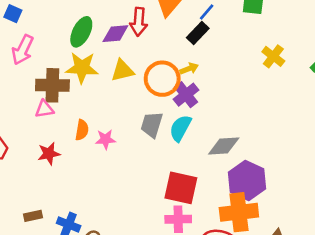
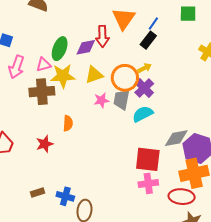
pink triangle: (44, 109) -> (44, 65), moved
gray trapezoid: (152, 125) -> (122, 100), moved
cyan semicircle: (180, 128) -> (143, 114), turned 40
pink star: (106, 139) -> (101, 100), moved
gray diamond: (224, 146) -> (176, 138), moved

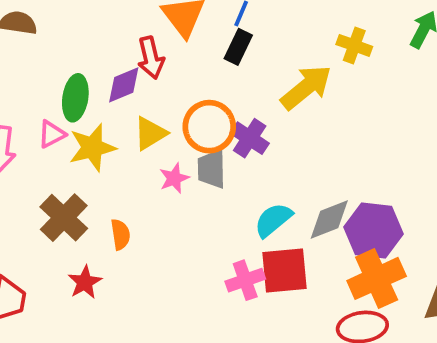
yellow arrow: (145, 68) -> (306, 87), moved, size x2.0
brown cross: (42, 92) -> (64, 218), moved, turned -30
cyan semicircle: (143, 114) -> (273, 220), moved
pink cross: (148, 183) -> (245, 280), moved

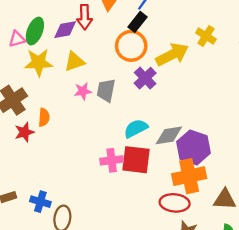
orange circle: (209, 127) -> (131, 46), moved
pink triangle: (52, 134) -> (17, 39), moved
purple cross: (250, 138) -> (145, 78), moved
red star: (85, 282) -> (24, 132), moved

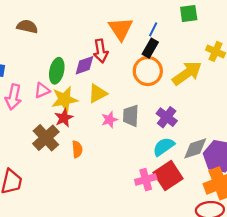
pink triangle: (17, 39) -> (42, 90), moved
purple cross: (145, 78) -> (167, 117), moved
red star: (24, 132) -> (64, 118), moved
red square: (136, 160) -> (168, 176), turned -32

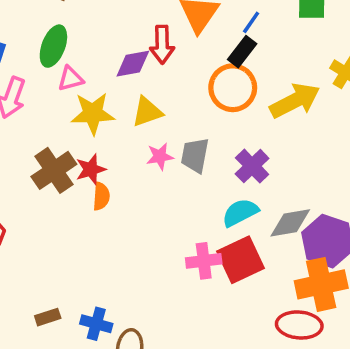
green ellipse: (57, 71) -> (53, 46), moved
pink triangle: (42, 90) -> (71, 79), moved
red star: (64, 118) -> (91, 169), moved

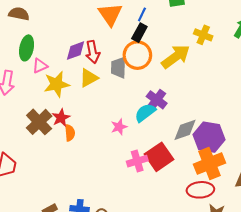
red arrow: (162, 45) -> (93, 52), moved
gray trapezoid: (195, 155) -> (119, 68), moved
pink star: (160, 156) -> (119, 127), moved
cyan semicircle: (240, 213) -> (145, 113), moved

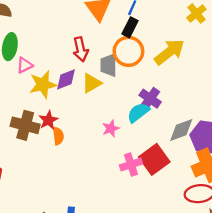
yellow cross: (203, 35) -> (196, 13), moved, turned 30
purple diamond: (76, 51) -> (66, 79), moved
yellow triangle: (89, 78) -> (92, 83), moved
brown cross: (39, 122) -> (25, 125), turned -30

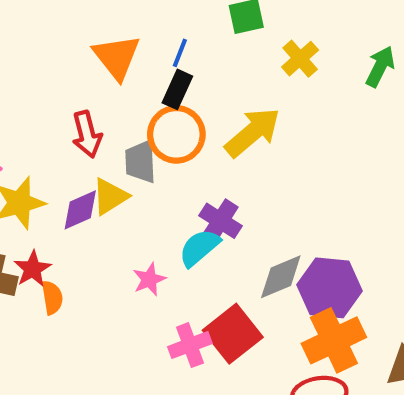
purple diamond: (66, 79) -> (80, 210), moved

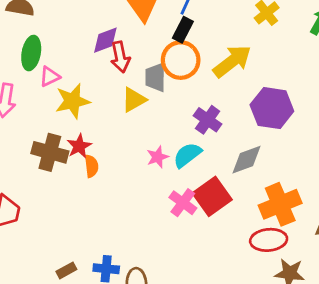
purple diamond: (80, 210) -> (105, 40), moved
cyan semicircle: (199, 248) -> (187, 155), moved
purple hexagon: (329, 288) -> (272, 108), moved
pink cross: (190, 345) -> (183, 203), turned -36

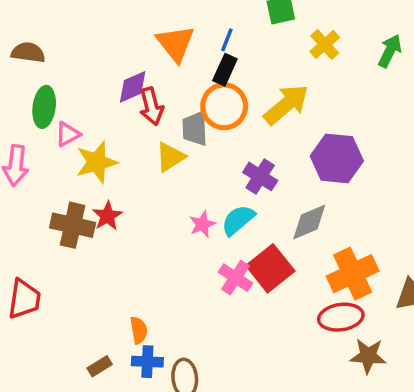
orange semicircle: (91, 166) -> (139, 330), moved

